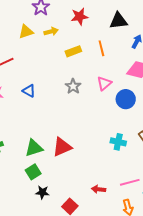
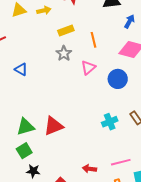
orange line: (101, 48) -> (94, 40), moved
pink triangle: (104, 83) -> (88, 68), moved
gray star: (73, 86) -> (64, 53), moved
cyan cross: (118, 142) -> (110, 122), turned -35

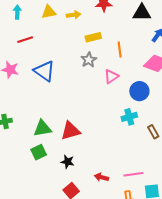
blue triangle: (21, 69) -> (44, 71), size x1.6
cyan cross: (110, 122) -> (129, 117), moved
black star: (33, 171) -> (68, 162), moved

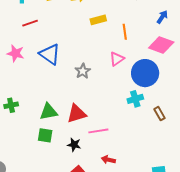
gray star: (89, 60) -> (83, 71), moved
blue circle: (139, 91) -> (145, 73), size x1.4
green square: (39, 152) -> (45, 135), turned 35
pink line: (133, 174) -> (98, 131), moved

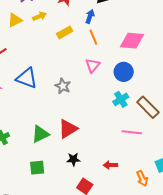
blue arrow: (162, 17) -> (90, 16), moved
blue circle: (145, 73) -> (124, 72), size x0.7
brown rectangle: (159, 114) -> (148, 107), size x1.6
pink line: (98, 131) -> (132, 132), moved, turned 30
green square: (45, 135) -> (37, 168), moved

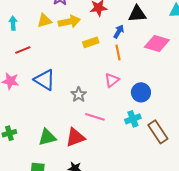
yellow arrow: (40, 16) -> (69, 22), size x1.5
pink diamond: (132, 41) -> (157, 43), moved
pink line: (132, 132) -> (95, 117), moved

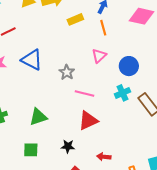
red triangle: (75, 137) -> (88, 121), moved

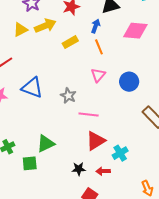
cyan cross: (123, 93) -> (120, 153), moved
green square: (31, 150) -> (30, 163), moved
red arrow: (104, 157) -> (103, 171), moved

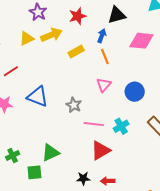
cyan cross: (120, 153) -> (121, 126), moved

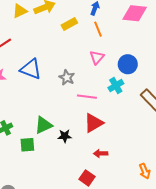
cyan cross: (121, 126) -> (116, 86), moved
black star: (83, 178) -> (65, 136), moved

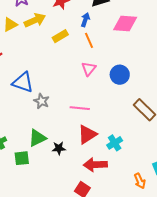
gray star: (67, 77) -> (42, 101), moved
cyan cross: (116, 86) -> (115, 143), moved
red arrow: (101, 153) -> (95, 165), size x1.6

